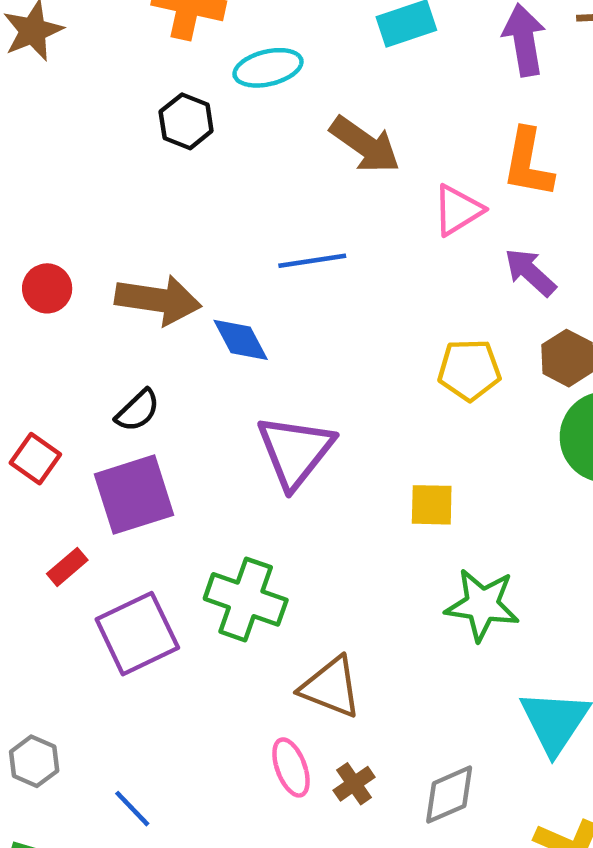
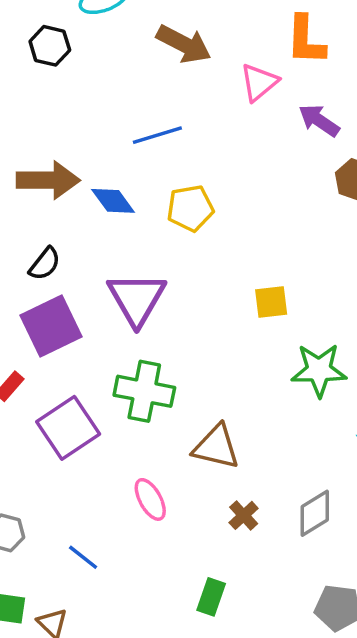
yellow pentagon: (469, 370) -> (190, 208), moved
purple triangle: (295, 451) -> (137, 299), moved
pink ellipse: (291, 767) -> (150, 499), moved

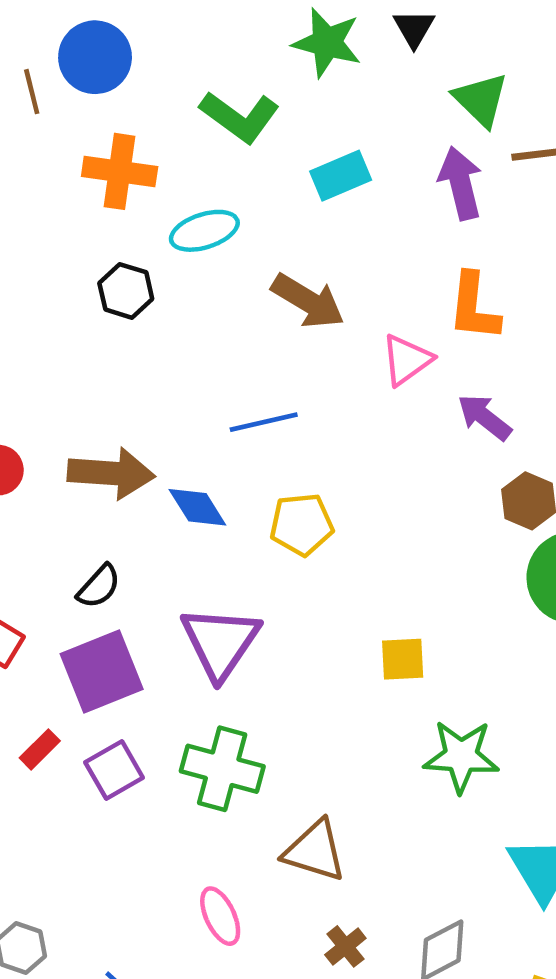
purple square: (68, 428) -> (114, 770), moved, size x0.7

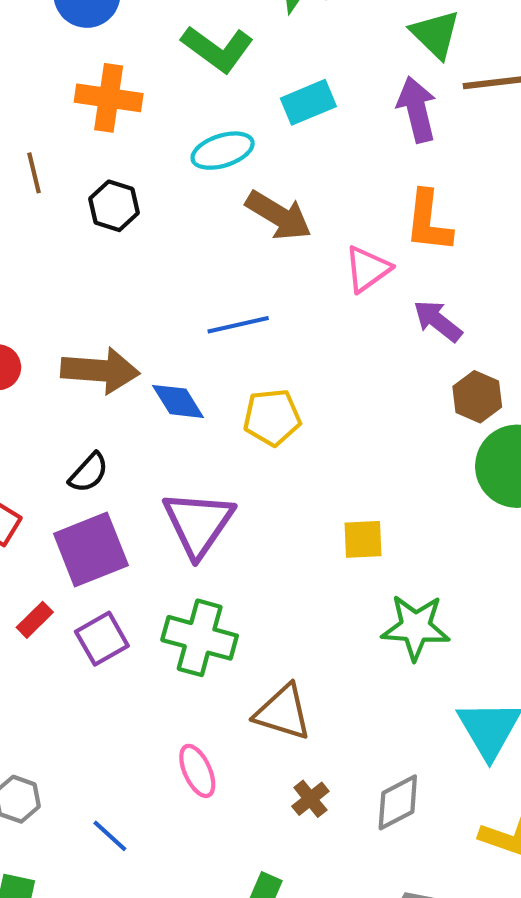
brown line: (32, 92) -> (34, 173), moved
cyan ellipse: (204, 231) -> (223, 151), moved

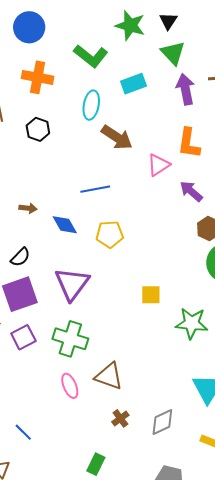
green triangle: (435, 34) -> (173, 53), moved
cyan ellipse: (223, 151) -> (91, 105), turned -64
brown arrow: (100, 370) -> (28, 208), size x0.5
green star: (416, 627) -> (192, 323), moved
pink ellipse: (197, 771) -> (70, 386), moved

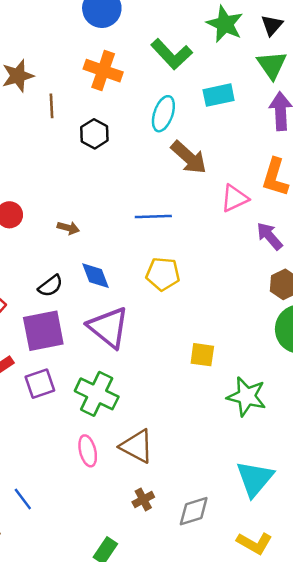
blue diamond: (65, 225) -> (96, 276), moved
purple triangle: (72, 284) -> (108, 327), turned -36

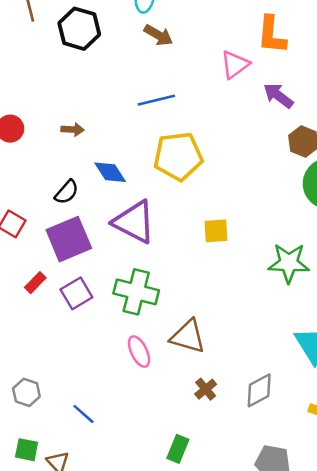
black hexagon: (94, 134) -> (79, 29), size x1.4
brown arrow: (189, 157) -> (158, 35), moved, size x0.7
yellow pentagon: (163, 274) -> (178, 156), size x1.4
yellow square: (202, 355) -> (216, 231), moved

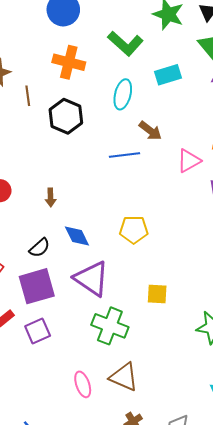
brown arrow: (158, 35) -> (150, 131), moved
blue line: (156, 100) -> (125, 155), moved
brown arrow: (73, 129) -> (51, 197), turned 78
yellow pentagon: (178, 156) -> (134, 230), size x0.7
green cross: (136, 292) -> (110, 326), moved

